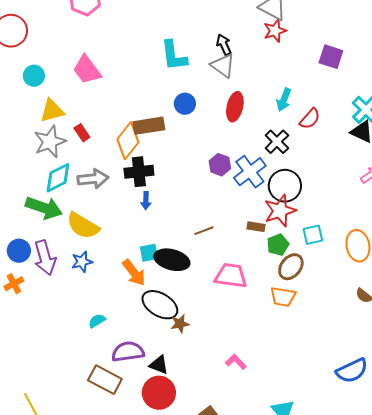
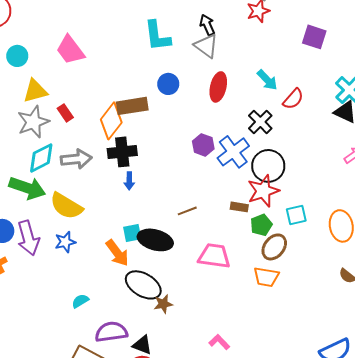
cyan arrow: (284, 100) -> (267, 80), turned -65

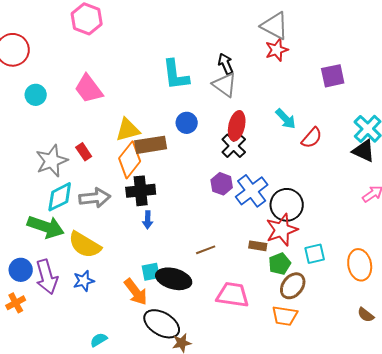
purple square: (314, 37) -> (333, 76), turned -30
yellow triangle: (35, 91) -> (128, 130), moved
black cross: (260, 122) -> (234, 146), moved

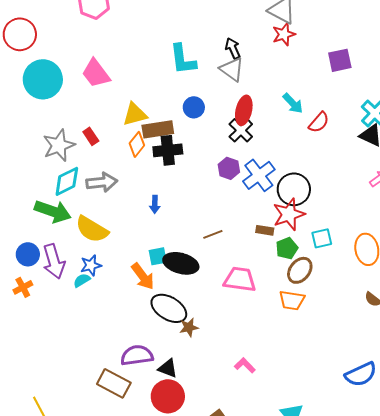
cyan circle: (36, 95) -> (43, 79), size x1.8
orange diamond: (130, 160) -> (137, 144), size x0.7
black cross: (141, 191) -> (168, 150), moved
cyan semicircle: (99, 340) -> (82, 280), moved

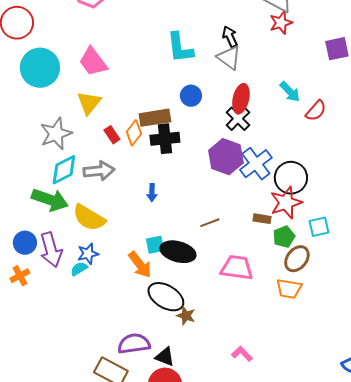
yellow triangle: (135, 114) -> (89, 103), moved, turned -36
red rectangle: (91, 136) -> (112, 135), moved
purple hexagon: (229, 168) -> (226, 157), size x1.6
brown star: (189, 327) -> (186, 316), turned 30

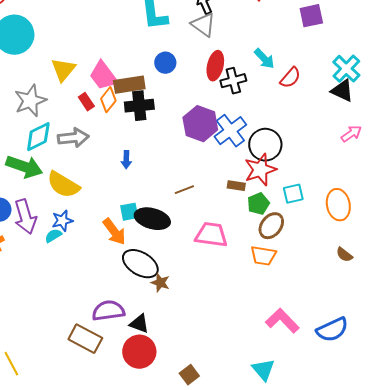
pink trapezoid: (93, 62) -> (103, 76), moved
black cross: (238, 119) -> (233, 81), moved, turned 30
pink L-shape: (242, 354) -> (282, 321), moved, size x1.6

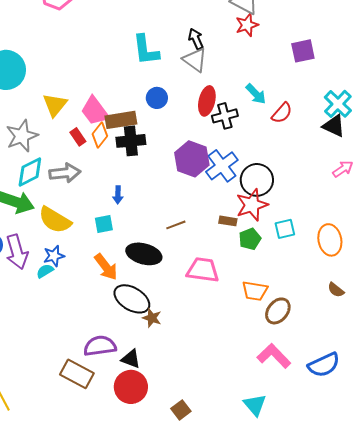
cyan square: (129, 212) -> (104, 224), moved
brown ellipse: (271, 226) -> (278, 311), moved

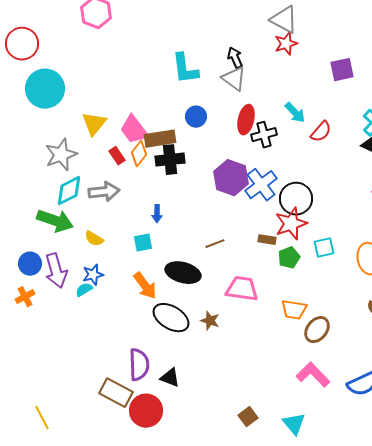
yellow semicircle: (55, 220) -> (94, 239), size x0.6
brown star: (152, 318) -> (210, 321), moved
purple semicircle: (100, 346) -> (139, 365), turned 96
red circle: (131, 387) -> (146, 411), moved
brown square: (181, 410) -> (248, 417), moved

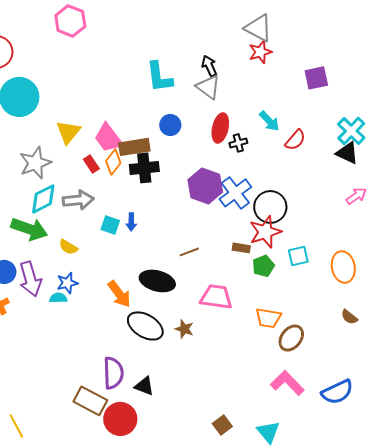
black cross: (264, 135) -> (238, 143), size x0.7
cyan square: (143, 243) -> (110, 225), moved, turned 30
cyan semicircle: (84, 290) -> (58, 298), turned 30

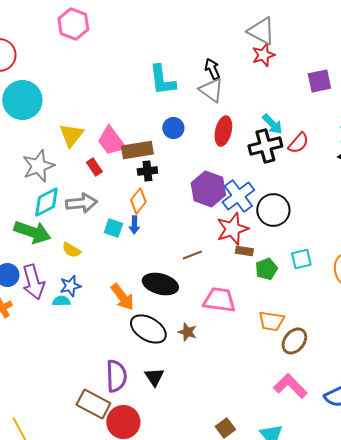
black cross: (238, 143) -> (265, 146), moved, size x1.8
orange diamond: (113, 162) -> (138, 201), moved
black cross: (144, 168) -> (147, 171), size x0.7
red star: (265, 232) -> (232, 229), moved
black triangle: (144, 386) -> (154, 377), moved, turned 35

